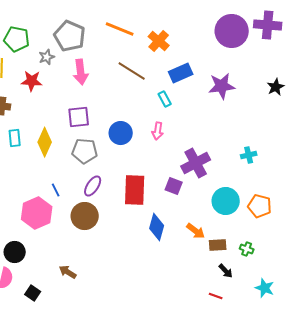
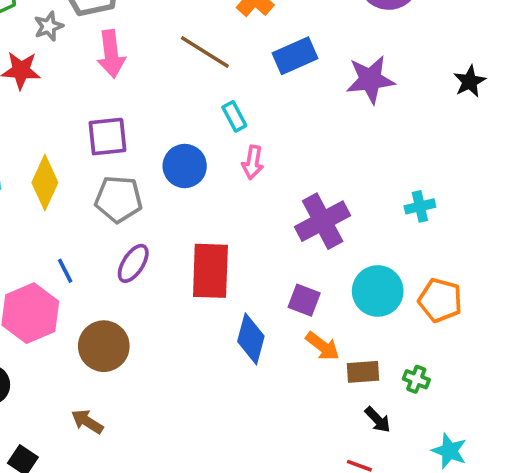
cyan rectangle: (165, 99) -> (234, 116), moved
purple square: (174, 186) -> (304, 300), moved
brown circle: (85, 216) -> (104, 346), moved

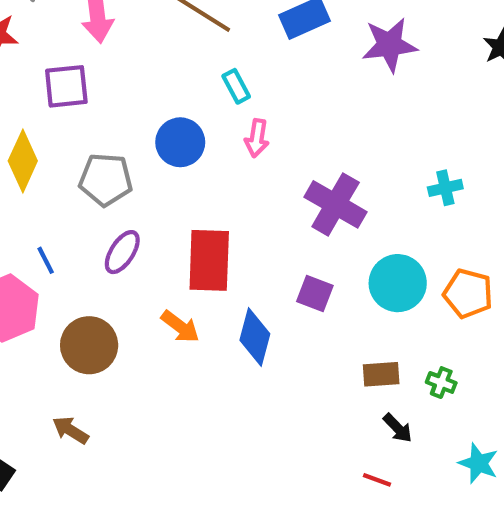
purple square: (107, 137) -> (66, 86), moved
purple cross: (323, 221) -> (336, 204), turned -32
orange arrow: (323, 346) -> (180, 327), moved

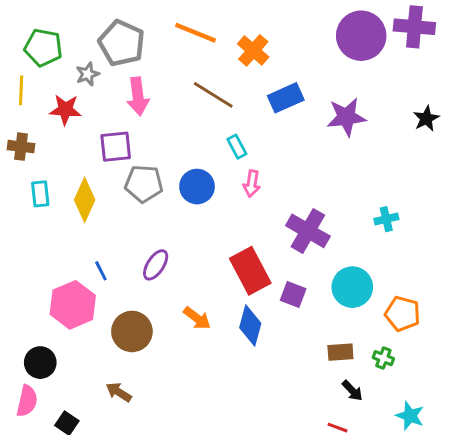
gray pentagon: (106, 180) -> (144, 184), moved
red rectangle: (209, 260) -> (250, 271), moved, turned -30
orange pentagon: (468, 293) -> (403, 314), moved

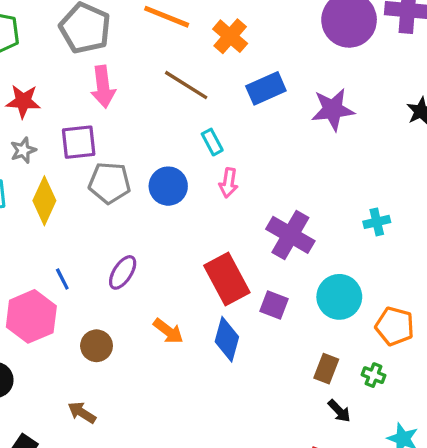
gray star: (88, 74) -> (23, 150), moved
brown circle: (132, 331) -> (97, 346), size x0.7
brown rectangle: (340, 352) -> (326, 369), turned -65

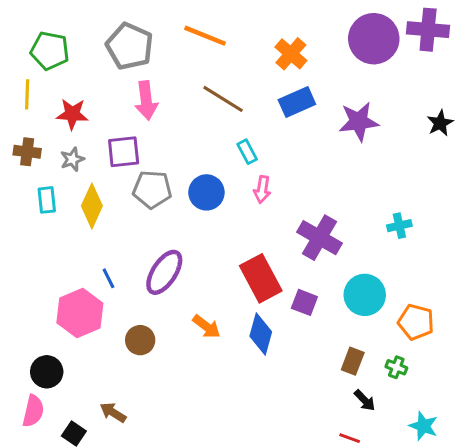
orange cross: (230, 36) -> (291, 54), moved
purple ellipse: (123, 272) -> (164, 272), size x1.4
brown arrow: (82, 413) -> (113, 412), moved

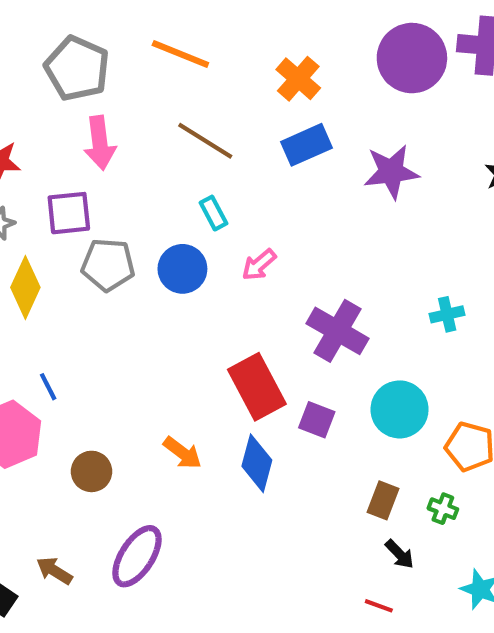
cyan rectangle: (247, 152) -> (213, 213), moved
pink arrow: (262, 189) -> (259, 265), turned 40
purple ellipse: (164, 272) -> (137, 556), moved

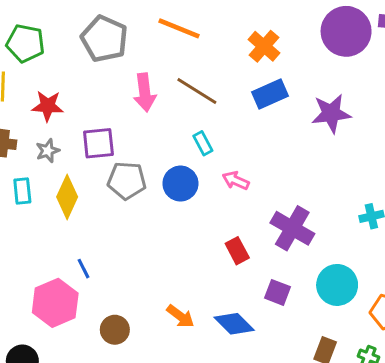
pink arrow: (100, 143) -> (145, 93), moved
pink arrow: (259, 265) -> (236, 181), turned 65
red rectangle: (257, 387) -> (237, 251), moved, size x0.6
blue diamond: (257, 463) -> (234, 324), turned -60

